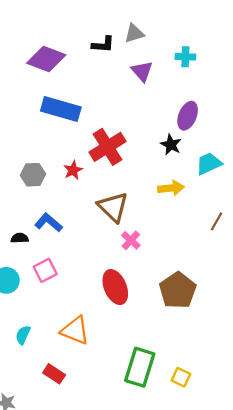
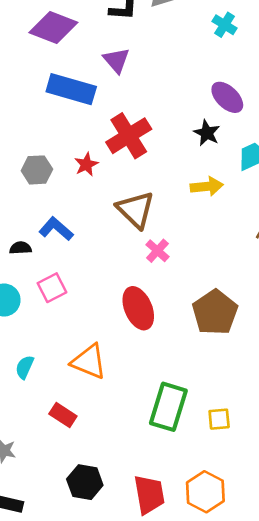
cyan cross: (185, 57) -> (225, 25), turned 30
purple triangle: (142, 71) -> (116, 60), moved
purple ellipse: (188, 116) -> (227, 97), turned -68
yellow square: (181, 377) -> (219, 419), turned -30

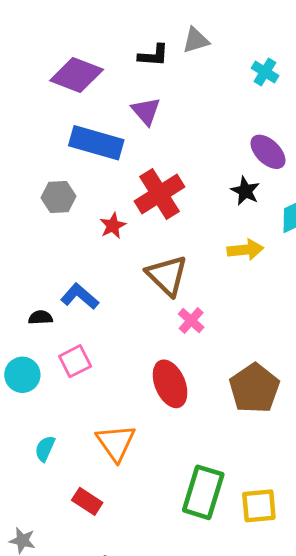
gray hexagon: (37, 170) -> (59, 197), moved
orange triangle: (89, 362) -> (116, 443), turned 33
yellow square: (219, 419) -> (259, 506), size x1.4

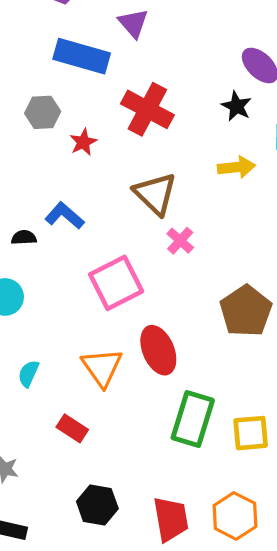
red cross: (159, 194) -> (147, 109), turned -30
red star: (113, 226) -> (83, 142), moved
pink square: (75, 361) -> (116, 283), moved, size x1.6
red ellipse: (170, 384) -> (158, 350), moved

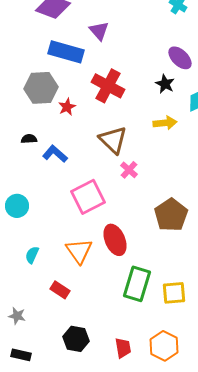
gray hexagon: (43, 112) -> (41, 88), size x1.5
black semicircle: (24, 238) -> (29, 139), moved
red trapezoid: (171, 519) -> (123, 348), size x0.7

